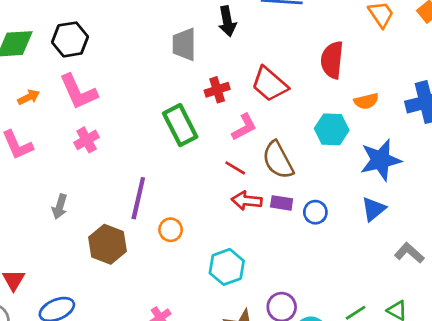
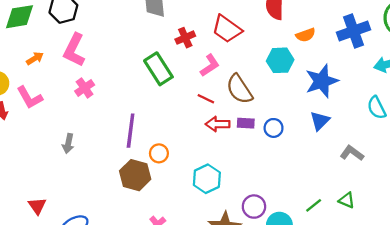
pink L-shape: (78, 92) -> (74, 50), turned 56
brown hexagon: (107, 244) -> (135, 175), moved

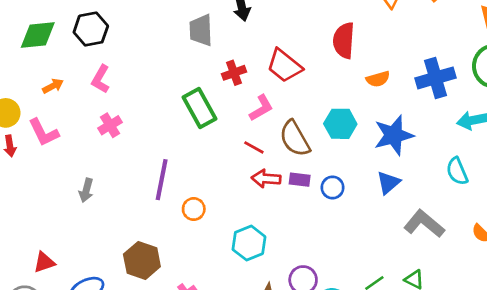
pink L-shape: (74, 50) -> (101, 79), size x0.7
cyan hexagon: (280, 60) -> (340, 124), moved
gray L-shape: (352, 153) -> (424, 224), size x1.4
brown hexagon: (135, 175) -> (142, 260), moved
red triangle: (37, 206) -> (44, 262), turned 42

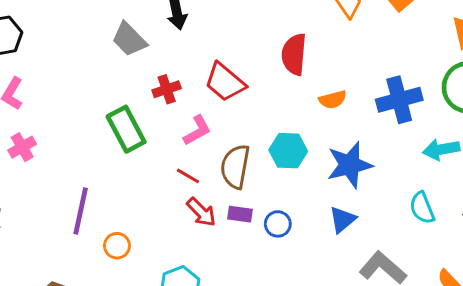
gray trapezoid: (201, 30) -> (129, 39), turned -44
brown semicircle: (295, 139) -> (235, 167), turned 39
red arrow: (266, 179) -> (201, 212), turned -140

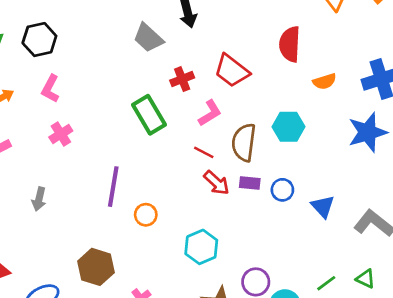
blue star: (350, 165) -> (368, 132), moved
blue triangle: (342, 220) -> (323, 207), moved, turned -30

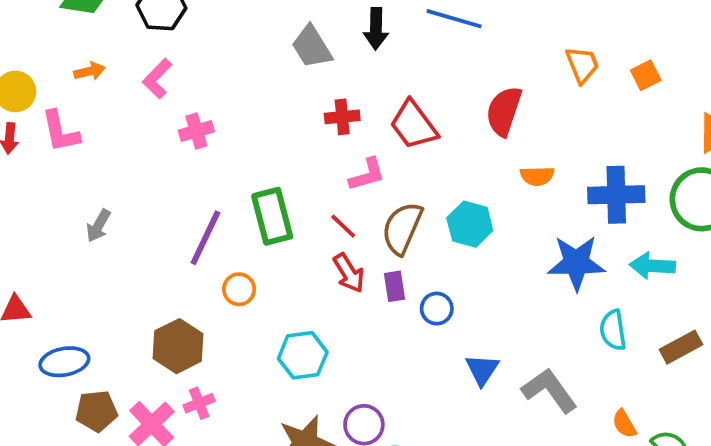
green rectangle: (149, 115) -> (272, 216), moved
pink cross: (61, 134) -> (196, 131), moved
purple rectangle: (250, 183) -> (394, 286), turned 60
blue triangle: (323, 207) -> (482, 370), moved
brown hexagon: (96, 267) -> (178, 346), moved

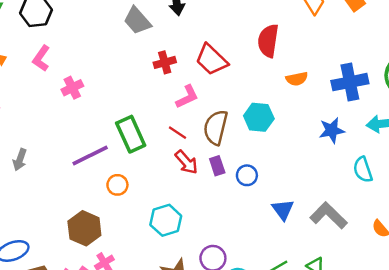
purple line: (205, 238) -> (90, 155), turned 48
blue star: (576, 263) -> (332, 130), size x0.7

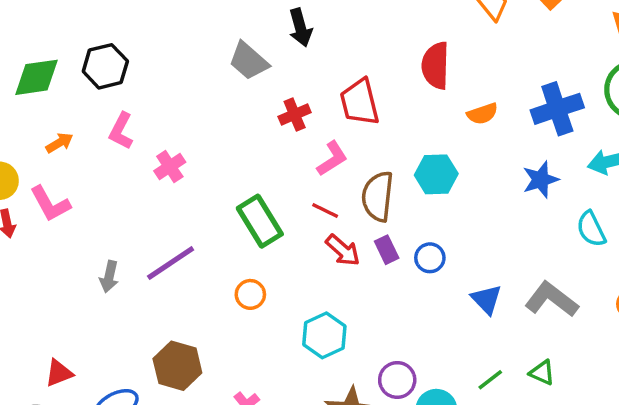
red trapezoid: (212, 60) -> (360, 102), turned 40
purple line: (90, 155) -> (171, 263), moved
brown hexagon: (84, 228) -> (177, 366), moved

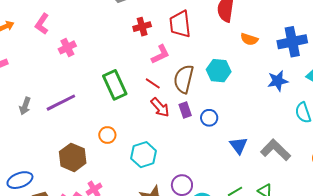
orange semicircle: (482, 114) -> (249, 39), turned 30
orange circle: (250, 294) -> (107, 135), moved
brown hexagon: (177, 366) -> (73, 157), moved

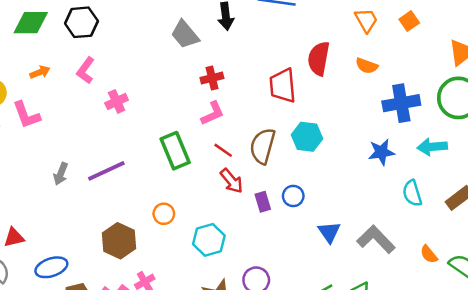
red trapezoid: (180, 24) -> (283, 86), moved
orange semicircle: (249, 39) -> (367, 66), moved
pink L-shape: (160, 54) -> (213, 113), moved
purple rectangle: (185, 110) -> (263, 202), moved

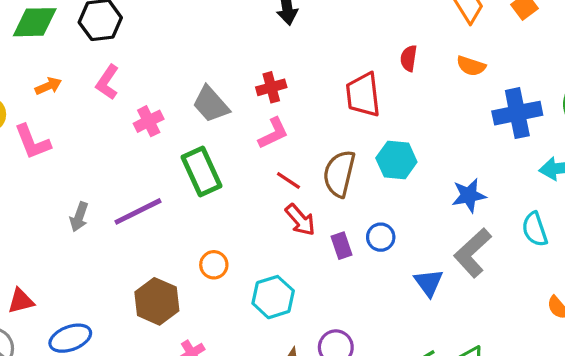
gray trapezoid: (185, 34) -> (211, 104), moved
red semicircle: (319, 59) -> (409, 58), size x0.6
green rectangle: (175, 151) -> (202, 172), moved
blue star: (381, 152) -> (469, 195), moved
gray L-shape: (376, 239) -> (473, 253), moved, turned -87

